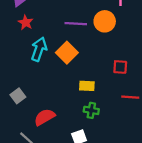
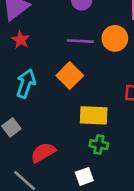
cyan arrow: (39, 49) -> (26, 84), moved
yellow rectangle: (87, 86) -> (94, 115), size x1.5

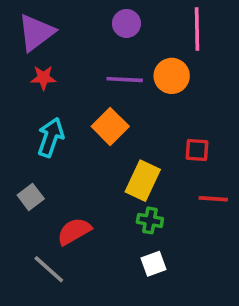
red star: (21, 40) -> (43, 78), turned -30
yellow rectangle: (94, 115) -> (143, 181), turned -68
white square: (84, 176) -> (154, 264), moved

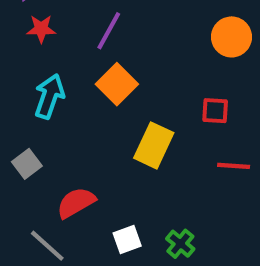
orange circle: (172, 76) -> (232, 37), moved
purple line: (125, 80) -> (109, 31), moved, turned -64
green cross: (150, 220) -> (180, 244), moved, turned 30
white square: (154, 264) -> (127, 240), moved

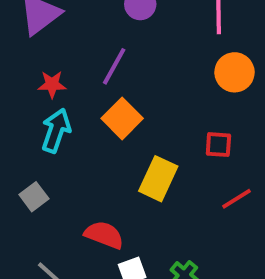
red star: (41, 29) -> (52, 84), moved
red line: (234, 166) -> (237, 199), turned -36
red semicircle: (76, 203) -> (104, 235), moved, turned 51

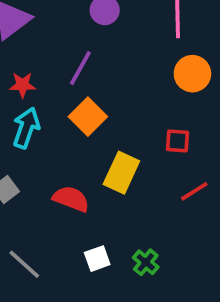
red semicircle: (104, 235) -> (71, 199), moved

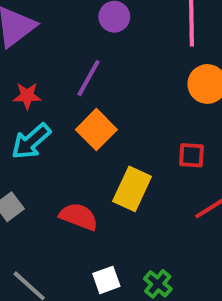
cyan arrow: (26, 128) -> (31, 141), turned -150

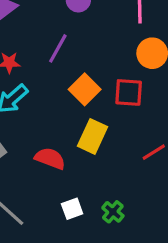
orange square: (96, 130) -> (85, 89), moved
red square: (191, 155) -> (129, 92), moved, size x1.4

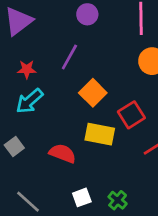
red square: (129, 92) -> (131, 115), moved, turned -36
yellow rectangle: (92, 136) -> (100, 134), turned 76

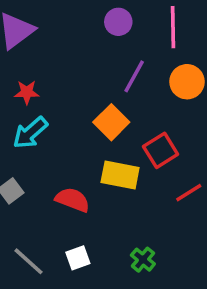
purple circle: (87, 14) -> (118, 22), moved
purple line: (69, 57) -> (134, 76), moved
white square: (82, 197) -> (78, 258), moved

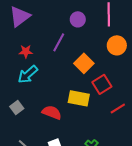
purple circle: (118, 22) -> (78, 19), moved
purple line: (134, 76) -> (59, 42), moved
orange square: (111, 122) -> (84, 63), moved

